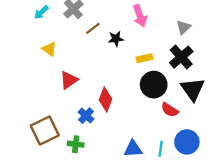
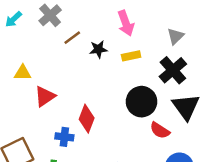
yellow triangle: (49, 49) -> (23, 73), moved, turned -35
yellow rectangle: (144, 58) -> (131, 56), moved
blue cross: (86, 116) -> (64, 137), turned -35

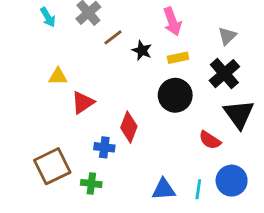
cyan arrow: (13, 19) -> (48, 17), turned -78
black star: (98, 49) -> (142, 50), turned 30
black circle: (142, 102) -> (175, 95), moved

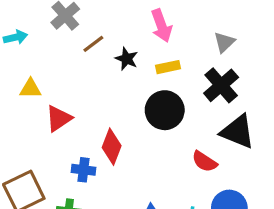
cyan arrow: (48, 17) -> (16, 37), moved, turned -72
black triangle: (239, 114) -> (238, 132), turned -32

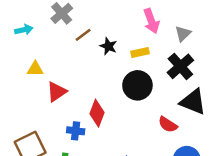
pink arrow: (161, 26) -> (151, 21), moved

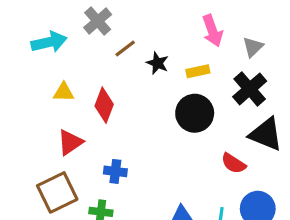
cyan arrow: (24, 30) -> (49, 42), size x1.5
red triangle: (57, 92) -> (70, 142), moved
red diamond: (97, 113) -> (104, 105), moved

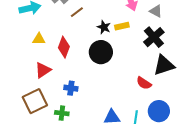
gray triangle: (253, 47) -> (156, 11), turned -48
black star: (157, 63) -> (104, 27), moved
black circle: (195, 113) -> (101, 52), moved
black triangle: (266, 134) -> (164, 65), turned -40

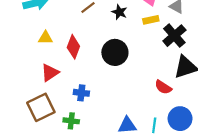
yellow rectangle: (122, 26) -> (151, 20), moved
black star: (104, 27) -> (119, 12), moved

